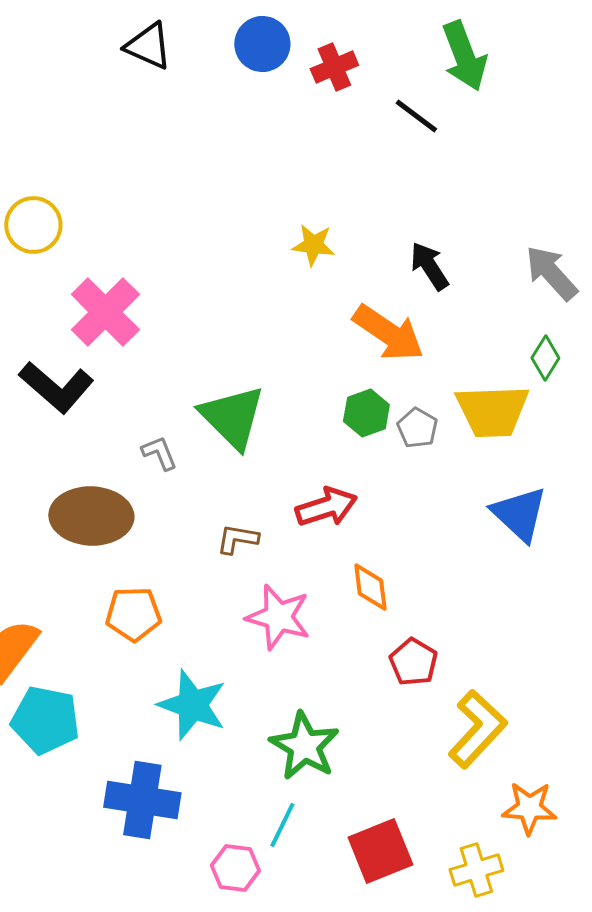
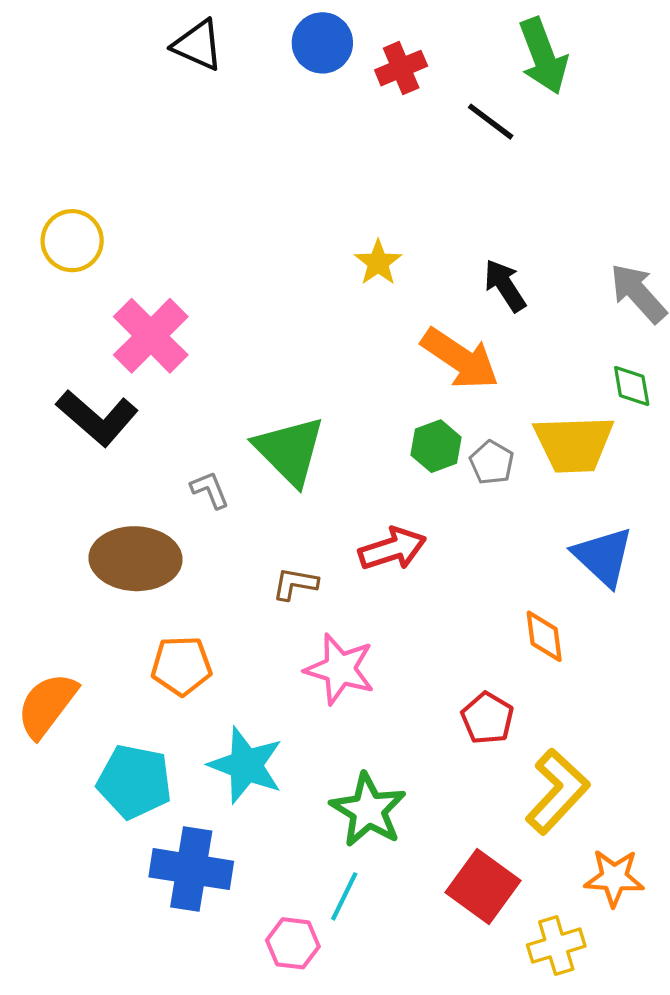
yellow star: (313, 245) -> (378, 263), turned 30
green diamond: (545, 358) -> (632, 386), turned -42
orange diamond: (370, 587) -> (544, 636), moved
cyan pentagon: (45, 720) -> (134, 782), moved
red square: (380, 851) -> (483, 887), moved, turned -32

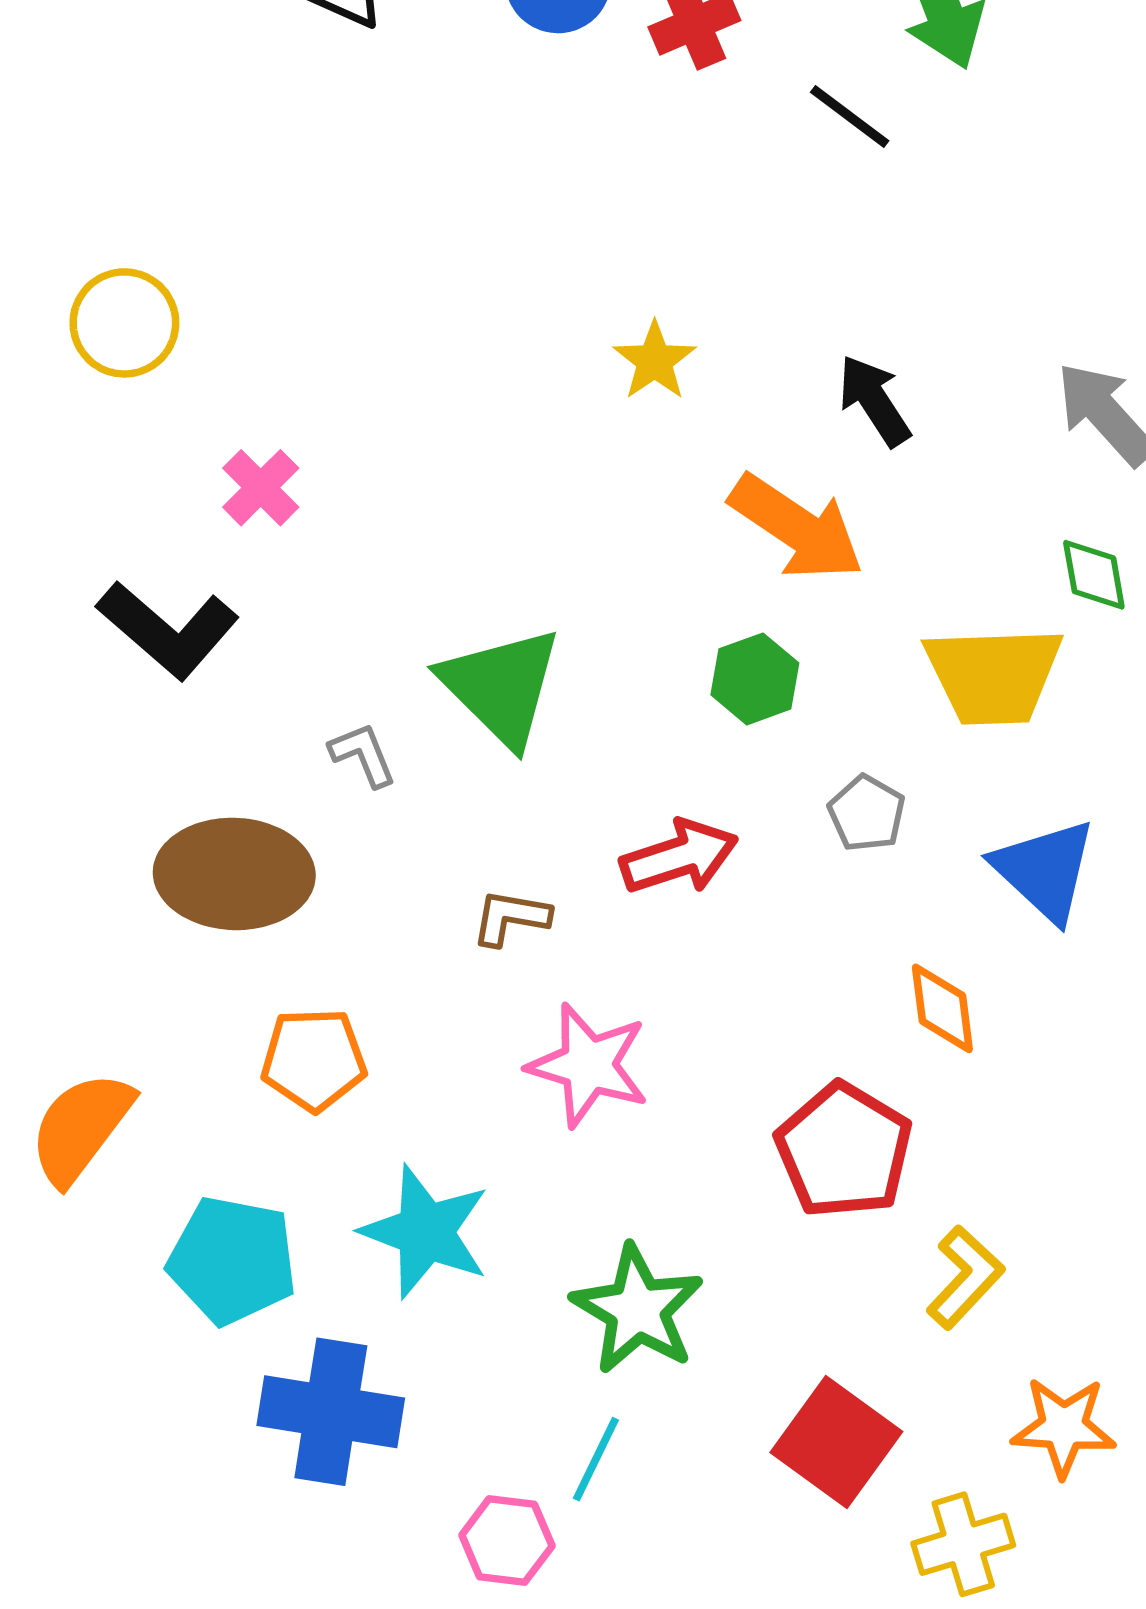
pink cross: (151, 336) -> (261, 488), size x0.6
gray pentagon: (492, 463) -> (867, 813), moved
red pentagon: (487, 718) -> (844, 1150), size x1.5
yellow L-shape: (557, 791) -> (965, 1277), size x0.7

